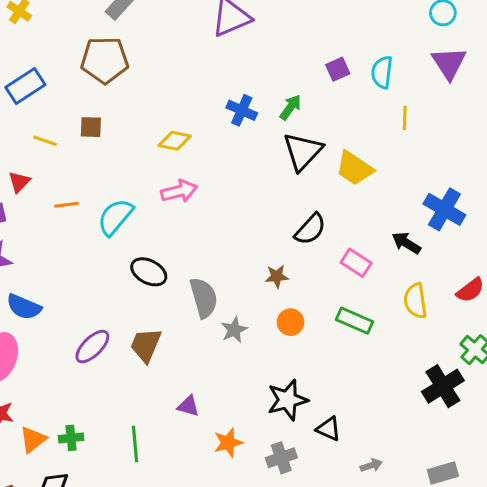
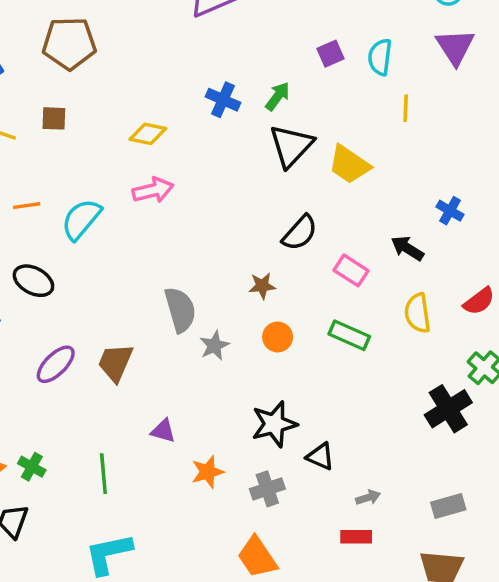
blue cross: (444, 209) -> (450, 211), size x0.6
black ellipse: (149, 272) -> (33, 281), moved
green cross: (71, 438) -> (32, 467), turned 35

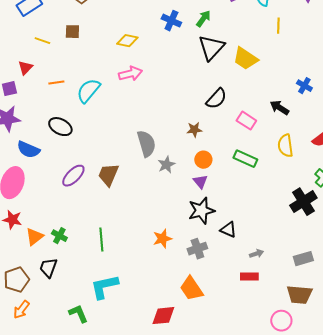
purple triangle: (163, 431) -> (200, 182), moved, turned 35

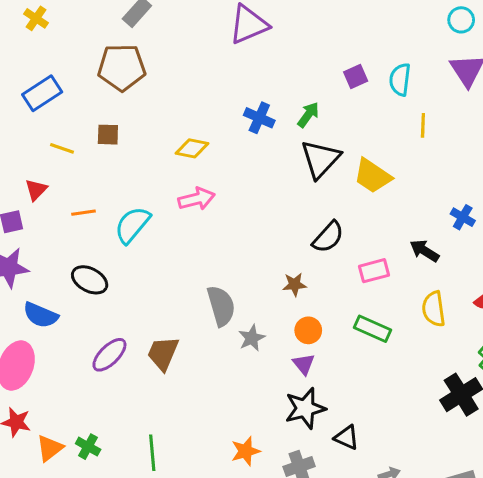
pink rectangle: (246, 121) -> (374, 271), turned -48

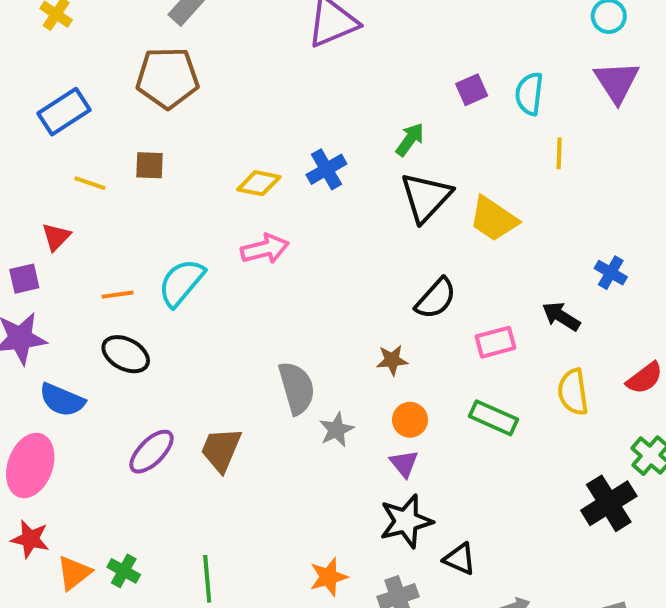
blue cross: (259, 118) -> (326, 169), moved, turned 36
orange line: (83, 213) -> (118, 295), moved

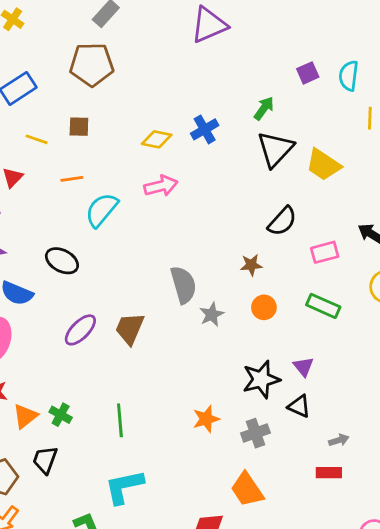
orange line: (118, 295) -> (72, 179), moved
purple triangle: (404, 464) -> (303, 367), moved

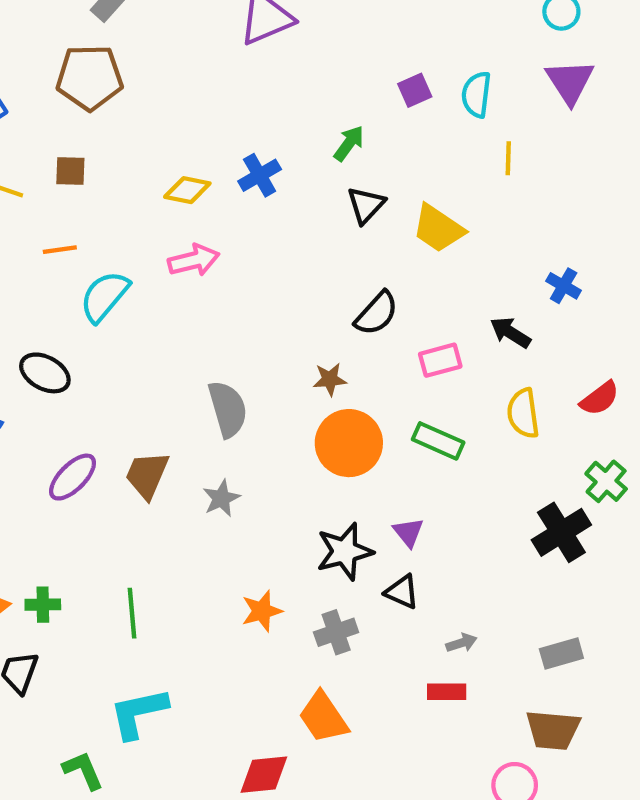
black triangle: (275, 149) -> (366, 205), size x0.7
orange circle: (264, 307) -> (349, 443), size x1.8
gray star: (212, 314) -> (221, 498), moved
green cross: (61, 415) -> (43, 605), turned -30

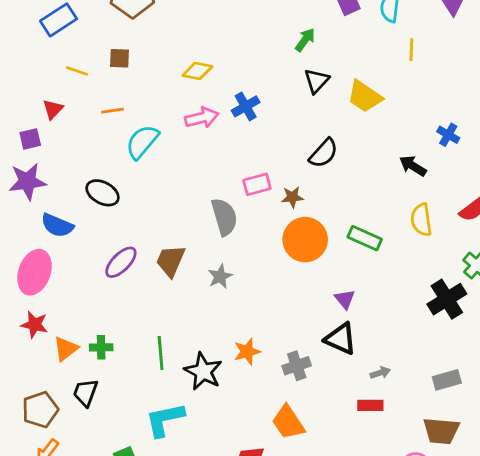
blue cross: (260, 175) -> (246, 106), moved
pink rectangle: (440, 360) -> (257, 184), moved
black star: (345, 551) -> (203, 371), moved, turned -30
black triangle: (402, 592) -> (341, 339), size x1.4

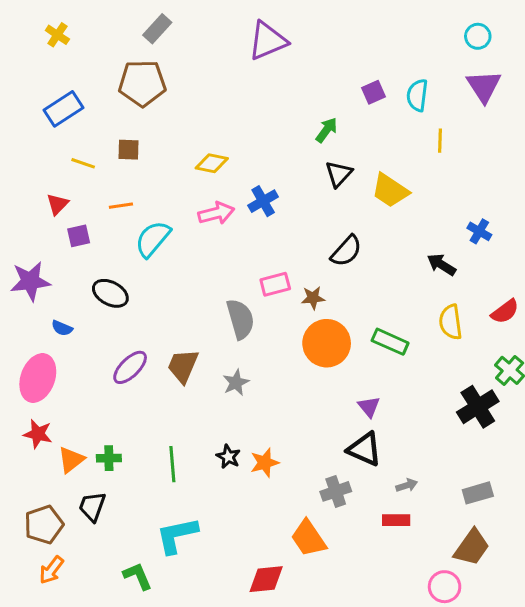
purple square: (30, 139) -> (79, 236), moved
blue semicircle: (57, 225) -> (62, 328), size x0.6
gray cross: (297, 366) -> (336, 491), moved
black star: (203, 371) -> (228, 457), moved, size x0.6
brown trapezoid: (441, 431) -> (472, 547), turned -60

